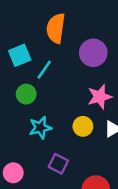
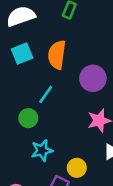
cyan square: (20, 55) -> (22, 53), moved
yellow circle: (83, 126) -> (77, 168), moved

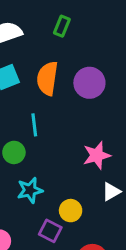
purple circle: (93, 78) -> (89, 83), moved
cyan line: (46, 95) -> (34, 125), turned -42

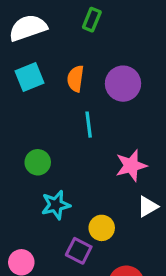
orange semicircle: (47, 78) -> (75, 79), size x0.7
cyan line: (34, 125) -> (89, 125), moved

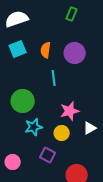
green rectangle: (92, 20) -> (72, 14), moved
green circle: (38, 162) -> (23, 101), size x1.5
pink star: (131, 166) -> (70, 111), moved
yellow circle: (102, 228) -> (62, 133), moved

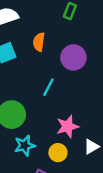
orange semicircle: (46, 50) -> (39, 42), moved
cyan line: (54, 78) -> (48, 87), turned 35

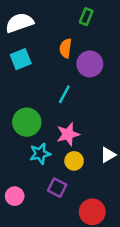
orange semicircle: (39, 42) -> (66, 48), moved
pink star: (67, 126) -> (68, 134), moved

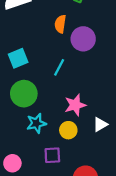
cyan square: (21, 59) -> (18, 58), moved
pink star: (68, 134) -> (75, 105), moved
purple square: (57, 188) -> (52, 155), turned -30

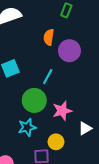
green circle: (24, 94) -> (34, 100), moved
yellow circle: (68, 130) -> (56, 142), moved

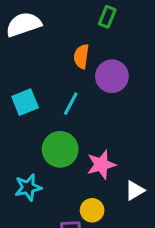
cyan line: (48, 77) -> (71, 104), moved
cyan star: (27, 127) -> (28, 187), moved

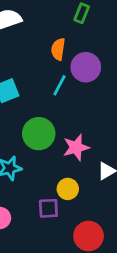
cyan line: (71, 104) -> (59, 85), moved

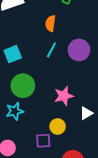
purple circle: (86, 67) -> (79, 50), moved
green circle: (39, 134) -> (23, 86), moved

